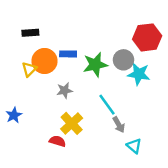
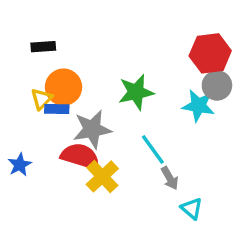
blue rectangle: (68, 54) -> (57, 109), moved
gray circle: (123, 60) -> (217, 85), moved
gray star: (65, 90) -> (92, 129), size x1.6
red semicircle: (57, 141) -> (80, 156), moved, size x1.6

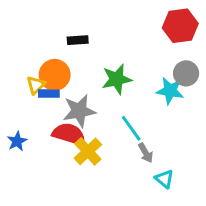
black rectangle: (43, 47) -> (78, 40), moved
red hexagon: (210, 53) -> (180, 26), moved

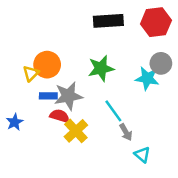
black rectangle: (78, 40) -> (108, 21), moved, size x1.6
blue rectangle: (49, 94) -> (48, 96), moved
red semicircle: (69, 134) -> (60, 116), size x0.7

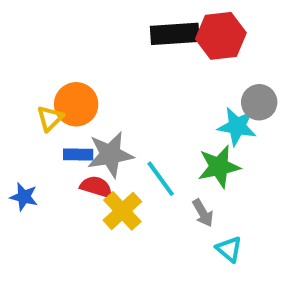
red hexagon: (156, 22) -> (221, 36), moved
green star: (101, 68) -> (219, 167), moved
cyan line: (113, 111) -> (161, 179), moved
blue star: (15, 122) -> (24, 197), turned -30

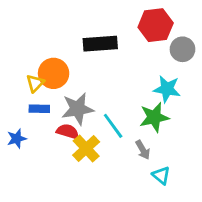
black rectangle: (175, 34) -> (100, 44), moved
gray circle: (259, 102) -> (183, 49), moved
blue rectangle: (78, 155) -> (39, 109), moved
blue star: (24, 197) -> (17, 139), turned -30

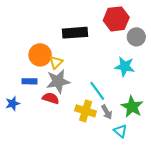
yellow triangle: (35, 83) -> (56, 62), moved
green star: (154, 117) -> (132, 107), moved, turned -30
cyan line: (113, 126) -> (97, 91), moved
yellow cross: (86, 148) -> (86, 111), moved, turned -30

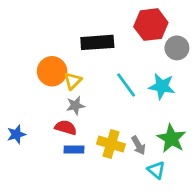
blue rectangle: (29, 81) -> (74, 149), moved
gray star: (58, 81) -> (75, 106), size x0.6
cyan line: (97, 91) -> (126, 85), moved

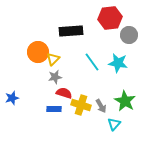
red semicircle: (66, 128) -> (64, 93), moved
cyan triangle: (156, 170) -> (114, 124), turned 32

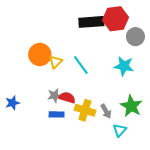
black rectangle: (71, 31) -> (91, 22), moved
cyan line: (92, 62) -> (81, 65), moved
gray star: (55, 77) -> (54, 96), moved

